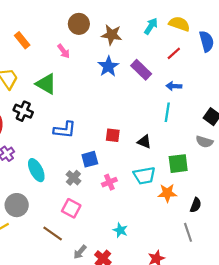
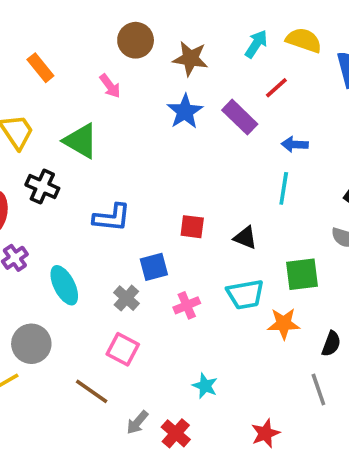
red line: (174, 53) -> (276, 88), moved

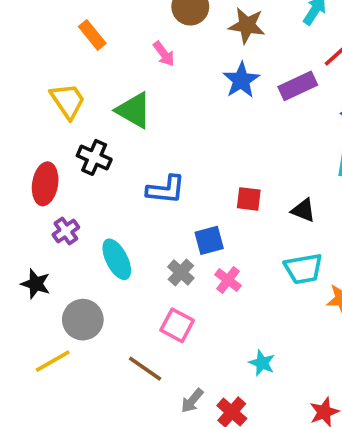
purple rectangle: (240, 117) -> (298, 86), turned -69
pink cross: (187, 305) -> (228, 280), moved, turned -30

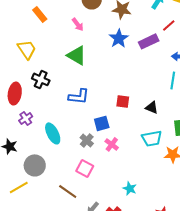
green triangle: (134, 110) -> (77, 55), moved

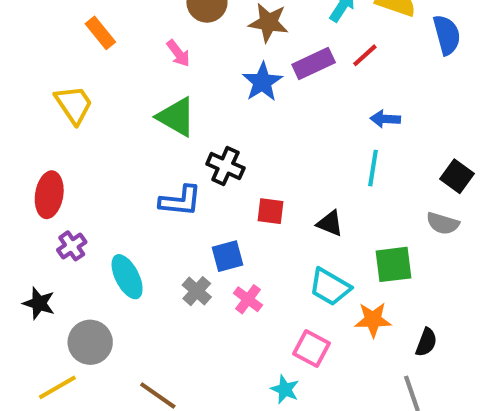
purple rectangle: (149, 41) -> (314, 64), moved
black cross: (41, 79) -> (225, 166), moved
cyan trapezoid: (152, 138) -> (330, 287), turned 40
pink square: (85, 168) -> (312, 348), moved

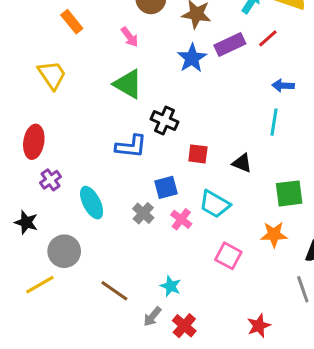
cyan trapezoid: (330, 287) -> (215, 204), moved
cyan star: (285, 389) -> (171, 286), moved

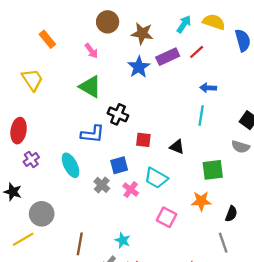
cyan ellipse: (92, 203) -> (71, 165), moved
brown line: (114, 291) -> (80, 244), turned 65

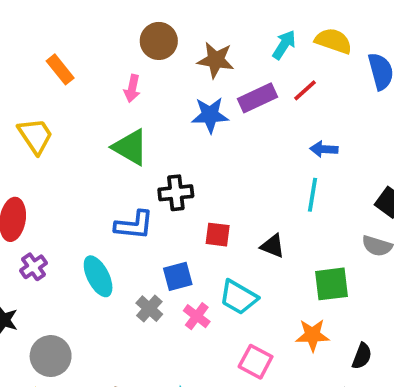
pink arrow: (91, 51) -> (132, 88), turned 49
blue star: (139, 67) -> (210, 115), turned 30
black cross: (118, 114) -> (176, 193), turned -30

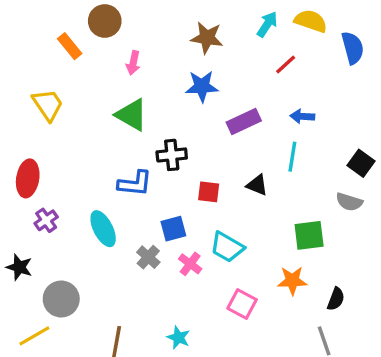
brown circle: (159, 41) -> (105, 21), moved
purple rectangle: (257, 98) -> (244, 121), moved
black triangle: (273, 246) -> (257, 185), moved

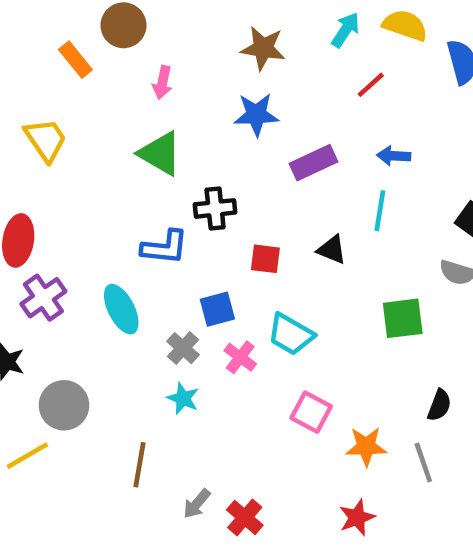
purple cross: (46, 220) -> (43, 298), size x1.4
orange star: (292, 281) -> (366, 446), moved
cyan star: (178, 338) -> (183, 398), moved

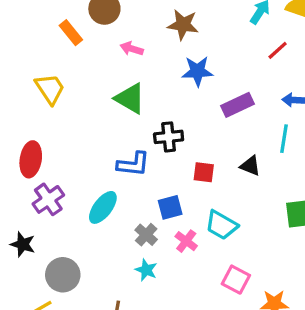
brown star: (263, 48) -> (183, 25), moved
pink arrow: (162, 83) -> (132, 49), turned 95
cyan ellipse: (121, 309) -> (103, 207), turned 64

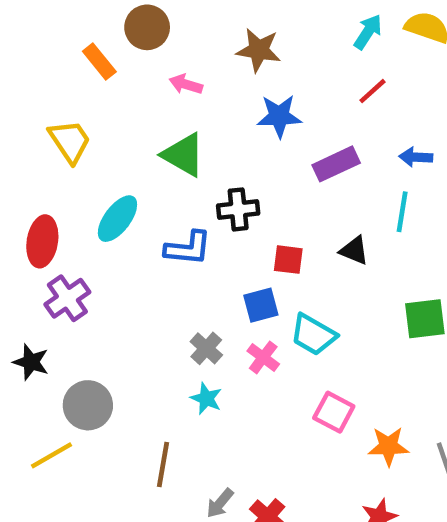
red line: (278, 50) -> (372, 91), moved
cyan ellipse: (103, 207) -> (117, 219), moved
blue square: (170, 207) -> (261, 305), moved

